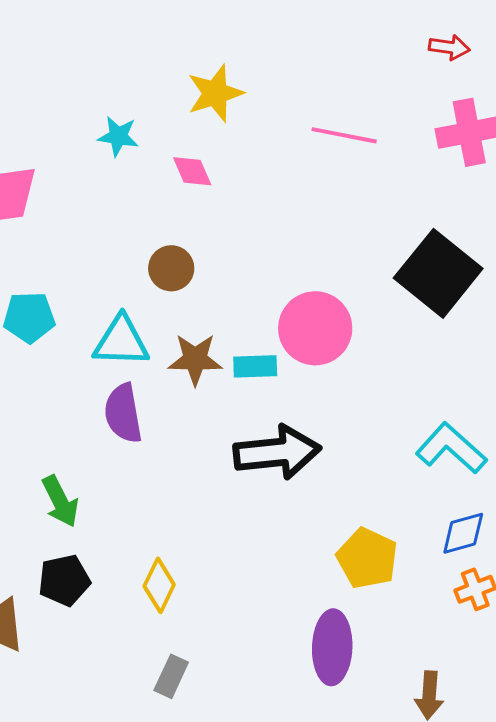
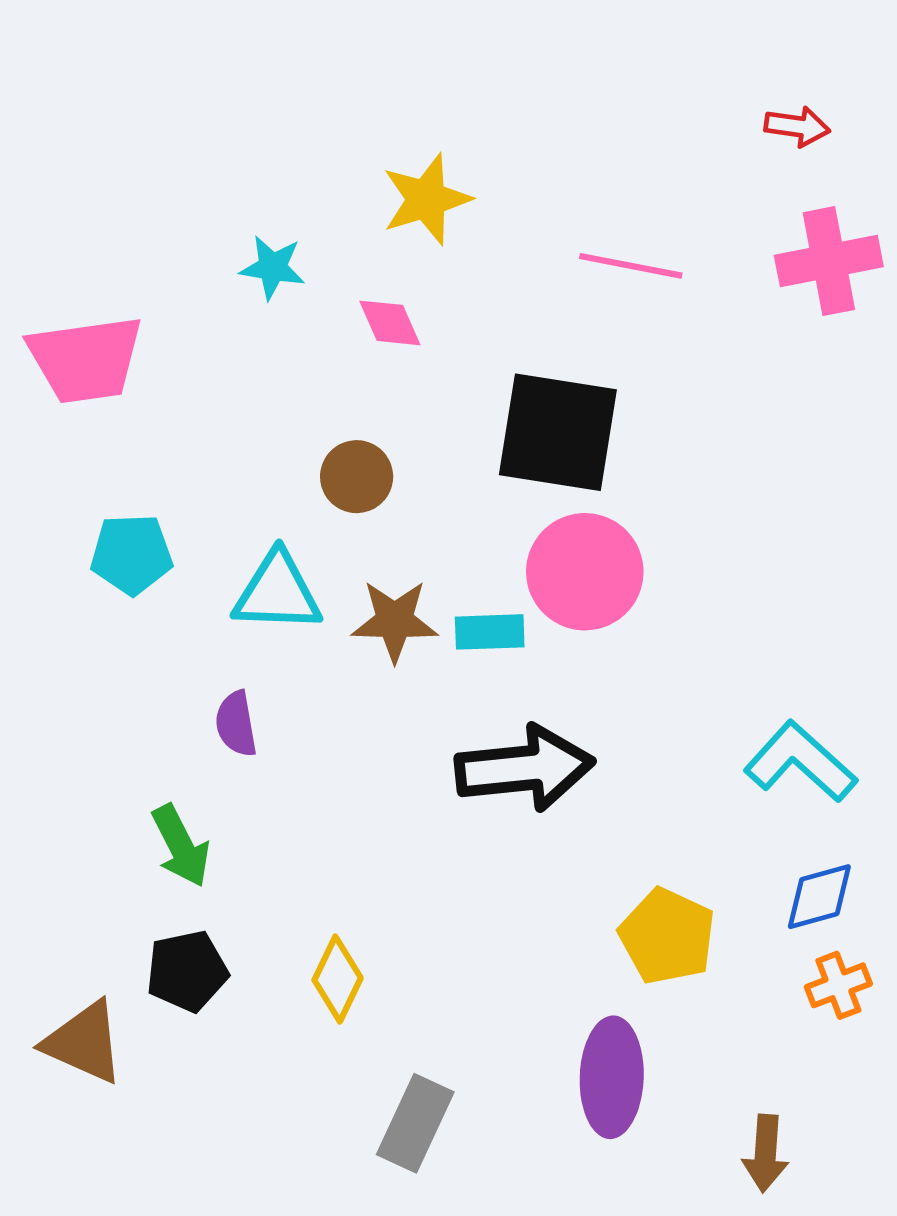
black square: (438, 273) -> (558, 432), moved, turned -30
purple semicircle: (123, 413) -> (236, 724), moved, size x0.7
gray rectangle: (171, 676) -> (415, 1123), moved, size x1.4

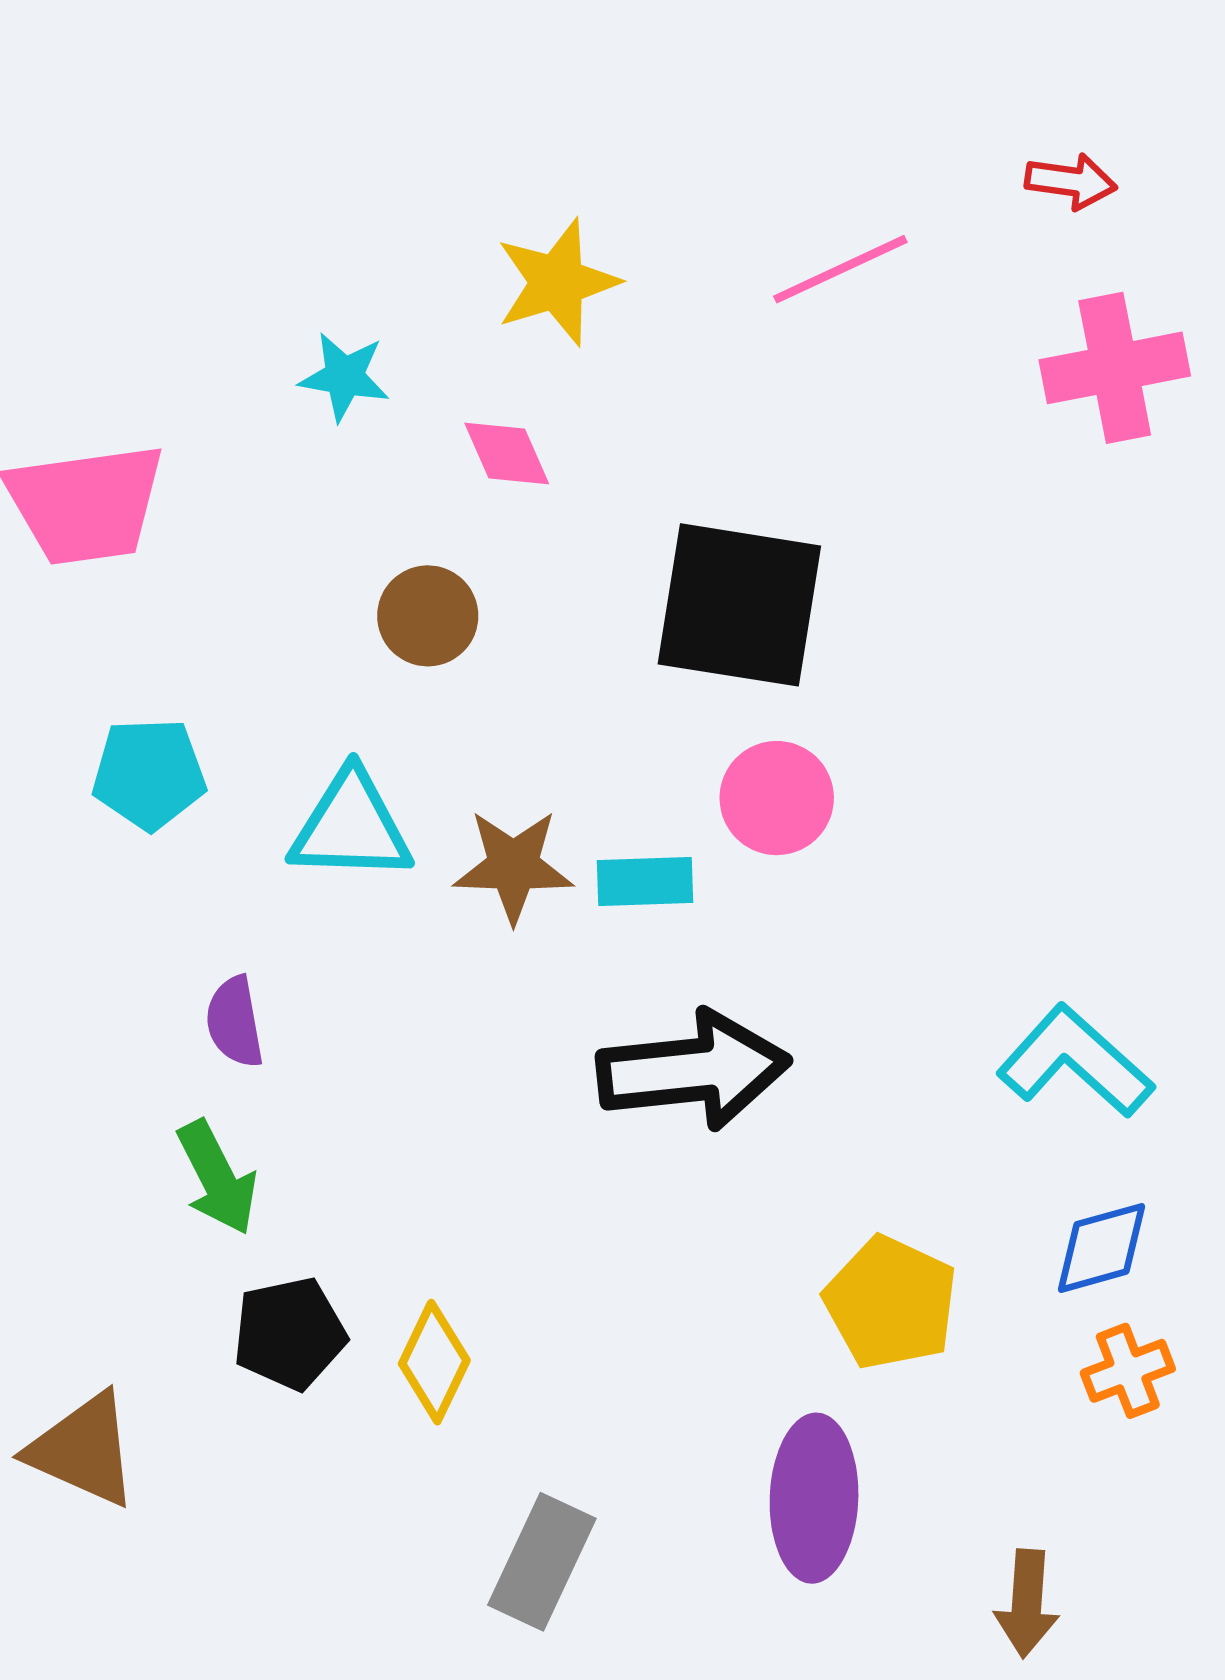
pink line: (631, 266) -> (840, 269), moved, turned -36
brown circle: (357, 477) -> (428, 616), moved
pink circle: (585, 572) -> (777, 798), size x0.7
purple semicircle: (236, 724) -> (235, 1022), moved
black pentagon: (187, 971) -> (289, 1334), moved

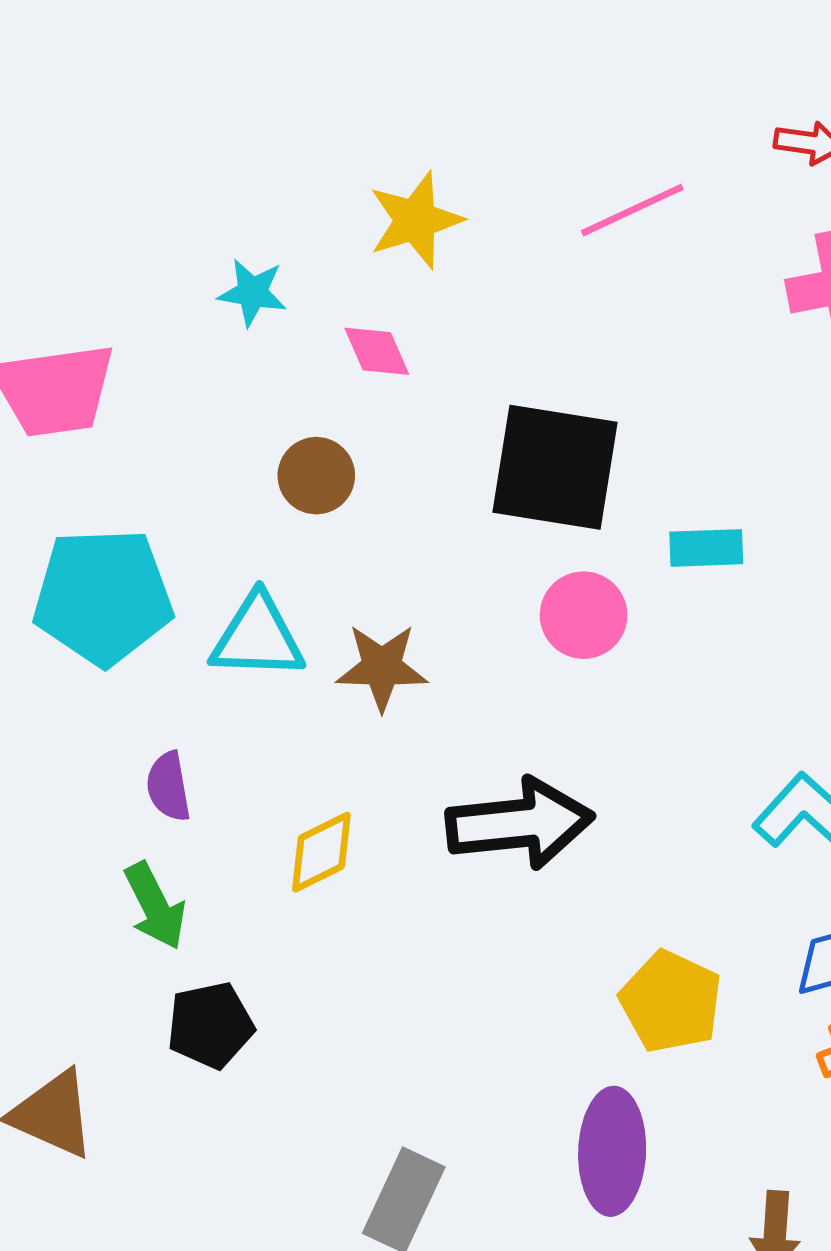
cyan pentagon: (149, 774) -> (103, 597), size x1.6
cyan rectangle: (645, 881) -> (706, 548), moved
yellow diamond: (434, 1362) -> (321, 852), moved, turned 38

